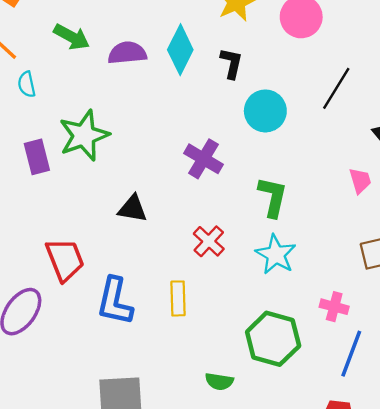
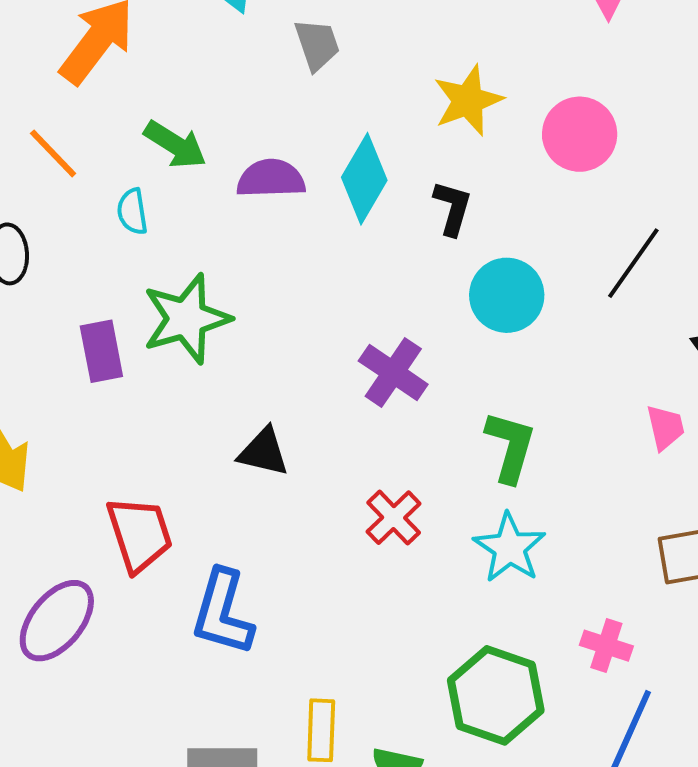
cyan semicircle: (27, 84) -> (132, 212), moved
yellow rectangle: (178, 298) -> (321, 730), moved

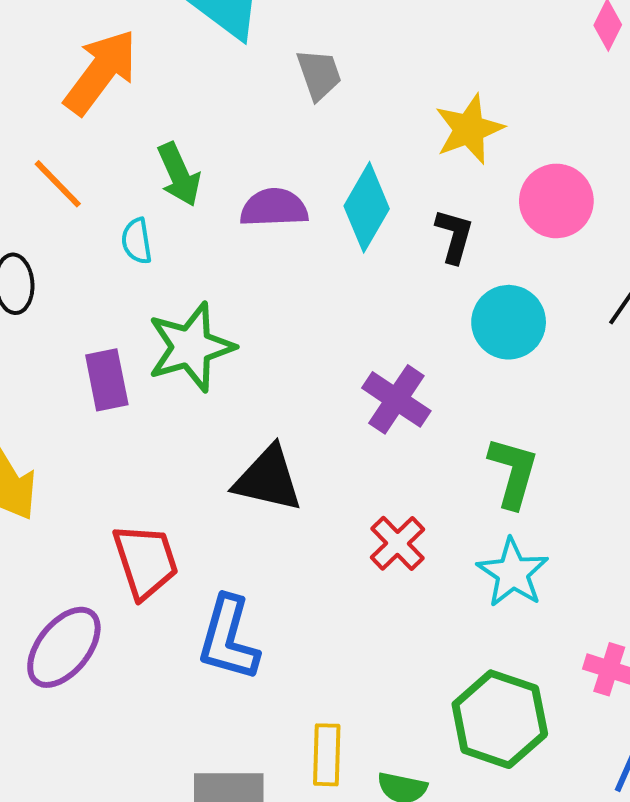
pink circle: (580, 134) -> (556, 201), moved
green arrow: (175, 145) -> (179, 174), turned 34
black triangle: (264, 452) -> (268, 479), size x1.4

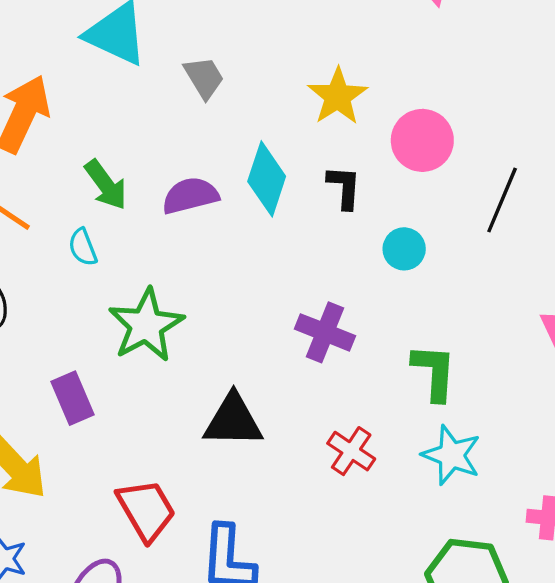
cyan circle: (509, 322) -> (404, 249), size x0.7
purple rectangle: (107, 380) -> (72, 398), moved

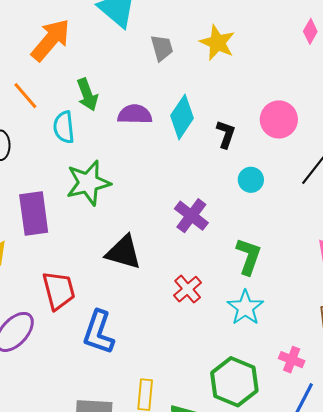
yellow star: (338, 96) -> (217, 43), moved, turned -30
cyan semicircle: (83, 247) -> (64, 127), size x1.4
purple rectangle: (72, 398) -> (34, 213), size x1.4

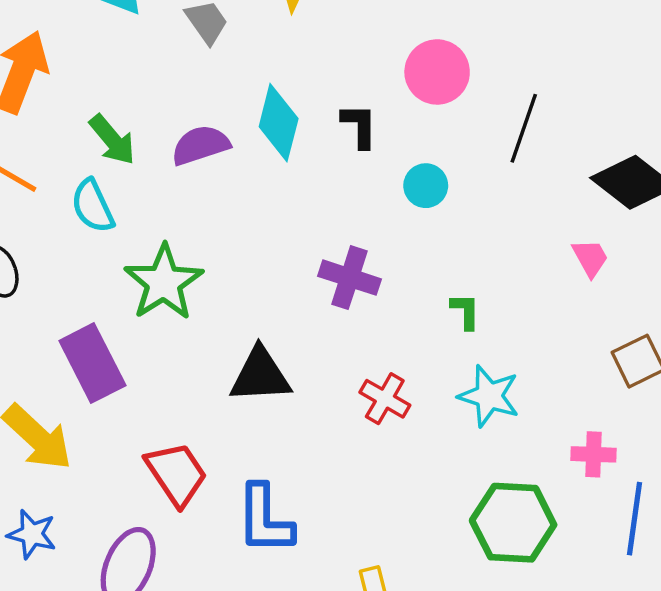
green L-shape: (249, 256) -> (465, 311), size x0.6

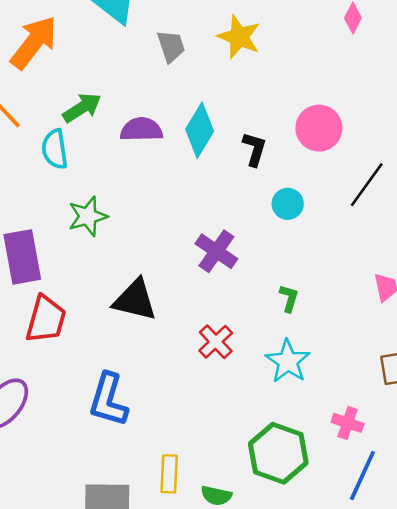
green arrow: (112, 140) -> (82, 108), turned -99
green star: (164, 282) -> (88, 216), size x0.7
red trapezoid: (176, 474) -> (46, 319), moved, turned 33

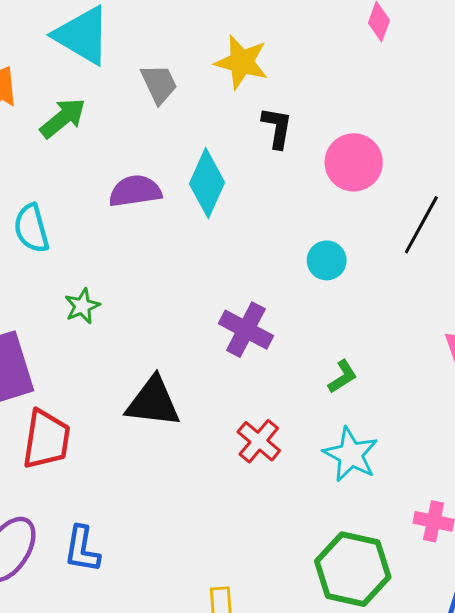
green arrow: (82, 108) -> (63, 118), moved
black L-shape: (254, 149) -> (277, 128), moved
green star: (88, 216) -> (82, 306), size x0.7
green L-shape: (289, 298) -> (343, 377), turned 48
blue L-shape: (108, 400) -> (82, 549), moved, size x0.7

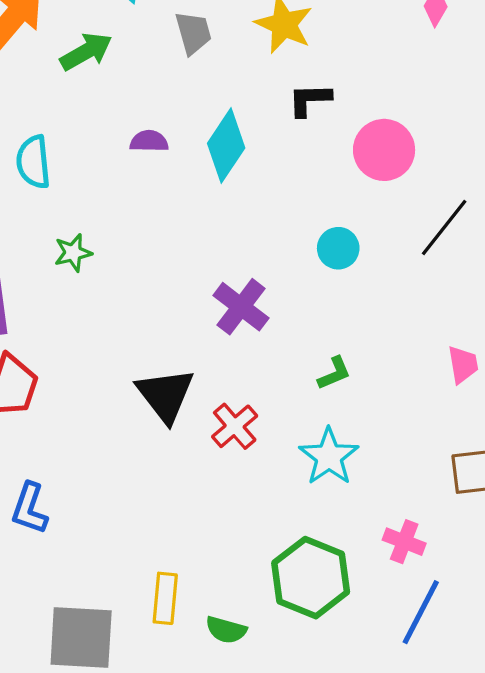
black L-shape: (277, 128) -> (310, 100), turned -111
purple semicircle: (135, 191) -> (149, 141), size x0.7
black triangle: (153, 402) -> (165, 395), moved, turned 36

